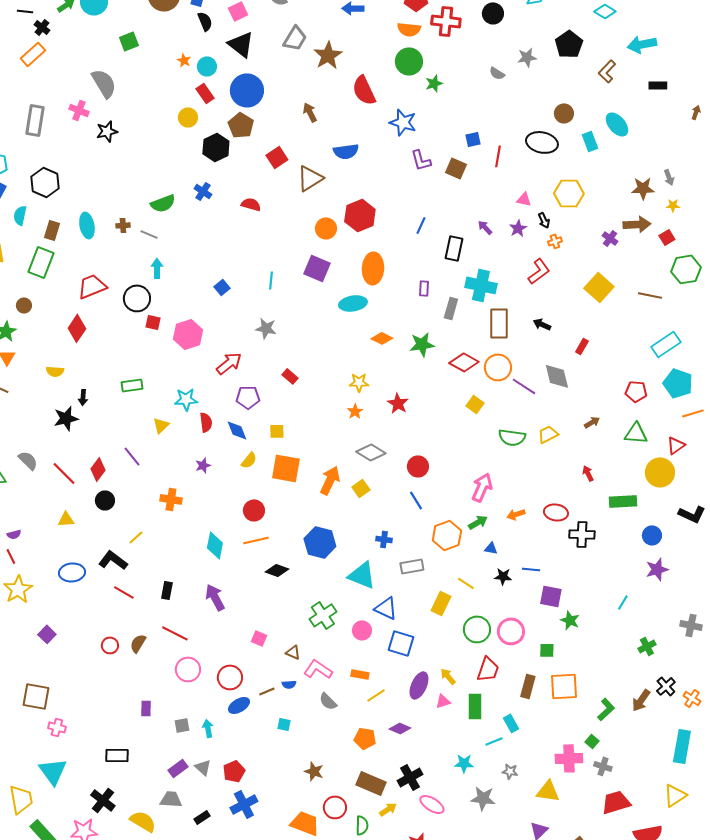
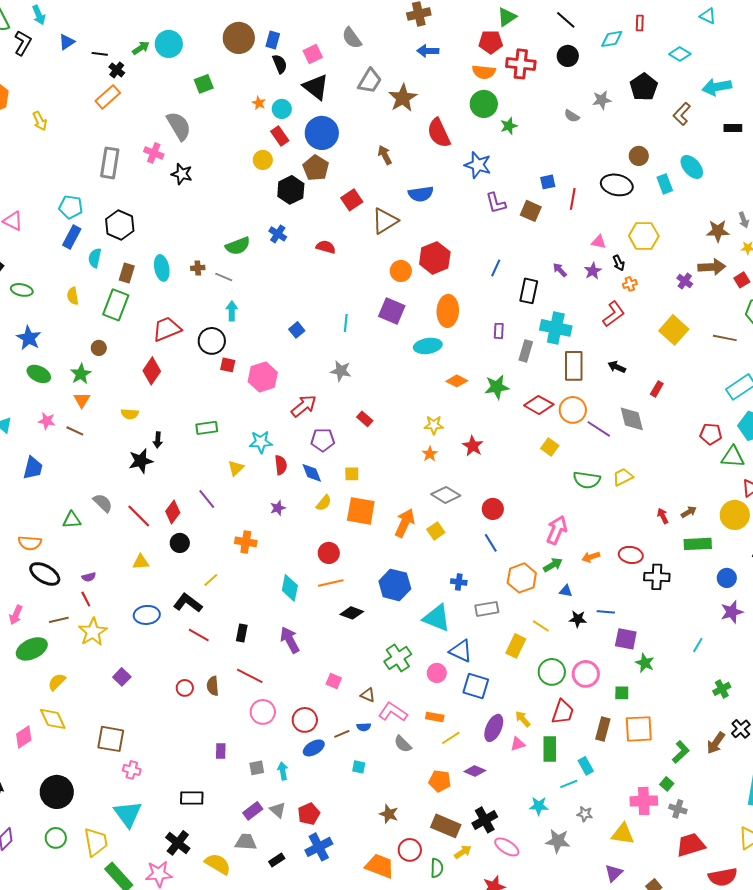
black star: (107, 131) -> (182, 174), turned 30
brown arrow: (592, 422) -> (689, 512), moved
green triangle: (636, 433) -> (733, 457), moved
brown semicircle: (138, 643) -> (213, 686), turned -36

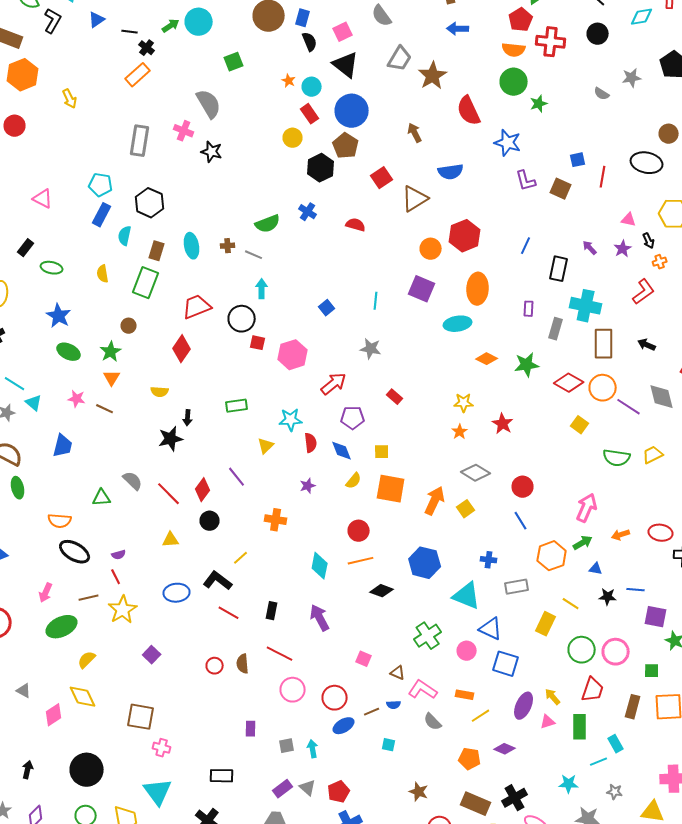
red pentagon: (491, 42) -> (521, 20), turned -30

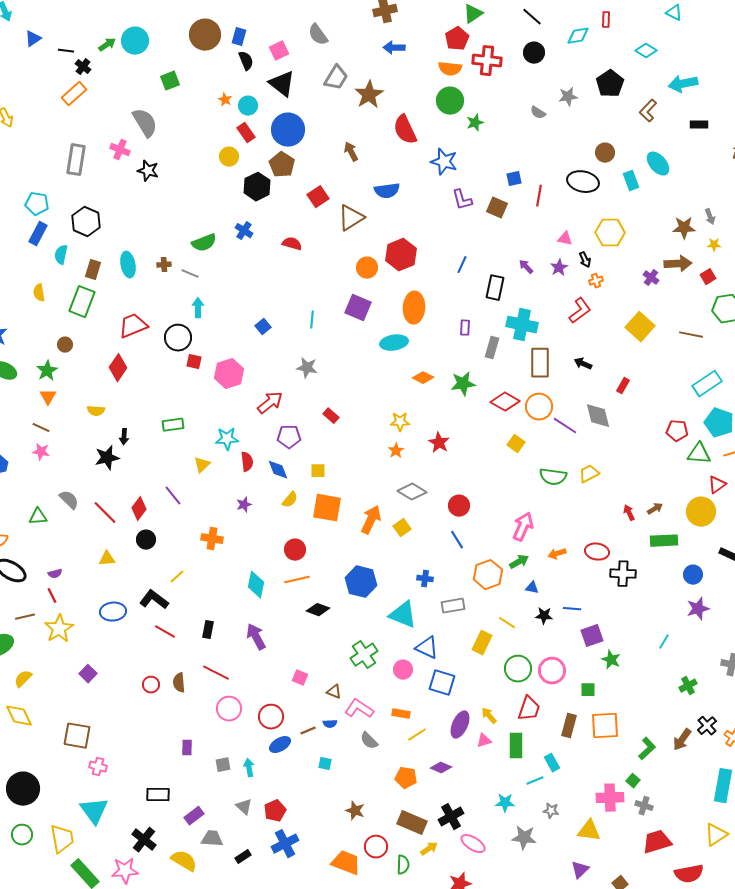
pink star: (77, 399) -> (41, 452), moved
purple square: (656, 617) -> (592, 636), turned -30
purple rectangle: (283, 789) -> (194, 816), moved

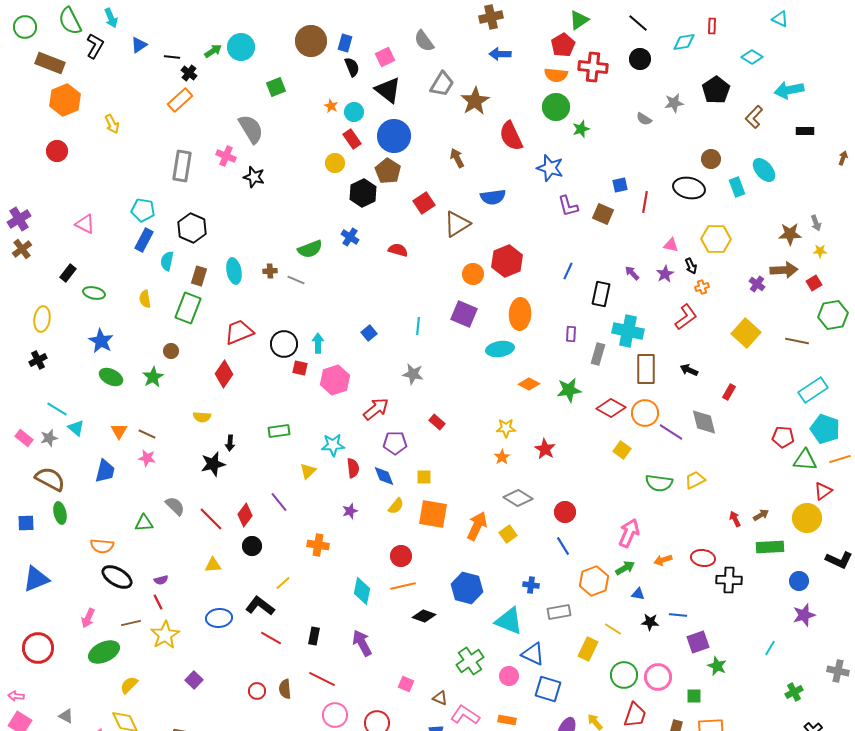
cyan arrow: (198, 308) -> (318, 343), moved
orange triangle: (48, 397) -> (119, 431), moved

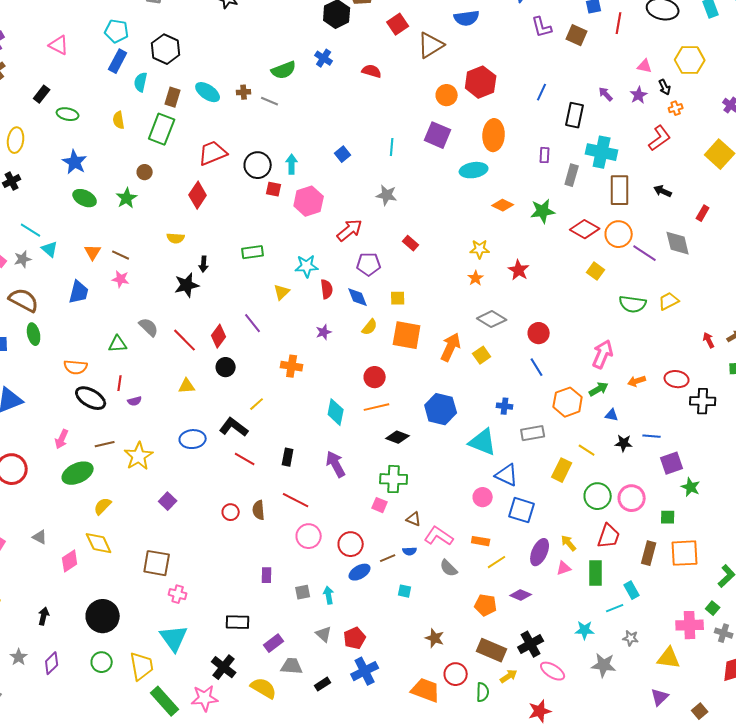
cyan ellipse: (234, 271) -> (208, 92), turned -45
red line: (158, 602) -> (120, 383), moved, turned 35
green cross: (470, 661) -> (394, 479), moved, turned 36

